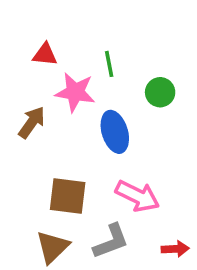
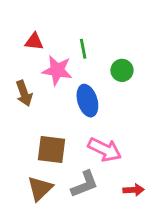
brown arrow: (32, 122) -> (24, 93), turned 125

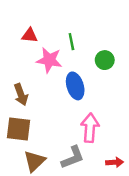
brown arrow: (24, 93) -> (21, 95), moved
brown square: (51, 150) -> (18, 129), moved
pink arrow: (105, 150) -> (90, 128), turned -112

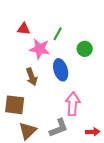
green line: (71, 42) -> (58, 34), turned 40
brown arrow: (21, 95) -> (32, 77), moved

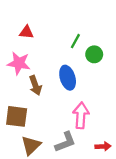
green line: (58, 34) -> (75, 41), moved
pink star: (40, 49) -> (19, 63), moved

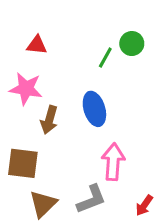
green circle: (94, 54) -> (132, 44), moved
brown arrow: (35, 85) -> (49, 120), turned 36
red arrow: (103, 146) -> (144, 205), turned 128

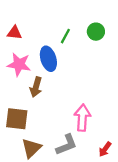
red triangle: (37, 45) -> (14, 33), moved
green line: (105, 58) -> (65, 36), moved
blue ellipse: (94, 109) -> (48, 59), moved

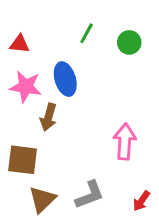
green line: (65, 36) -> (87, 33), moved
pink arrow: (82, 118) -> (125, 142), moved

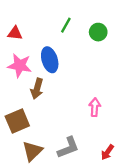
pink arrow: (125, 142) -> (95, 107), size x0.7
brown square: (23, 160) -> (17, 121), turned -30

